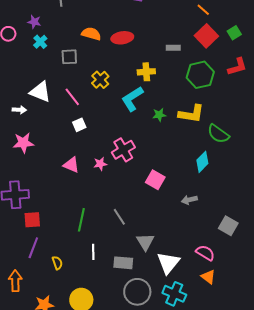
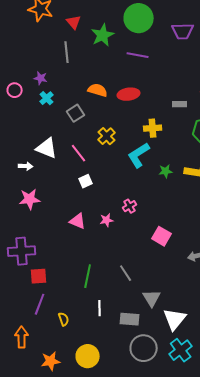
gray square: (69, 57) -> (76, 113), turned -30
pink cross: (123, 150) -> (130, 206), size x0.6
cyan cross: (174, 294) -> (181, 350), turned 30

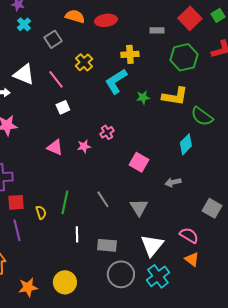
gray triangle: (152, 298) -> (139, 207), moved
purple line: (40, 304) -> (17, 230), turned -35
yellow semicircle: (64, 319) -> (41, 212), moved

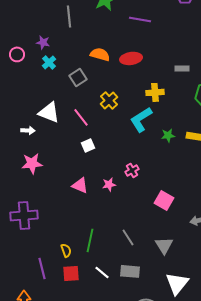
red square: (16, 202) -> (71, 273), moved
white line: (77, 234) -> (102, 272), turned -49
gray rectangle: (107, 245) -> (130, 271), moved

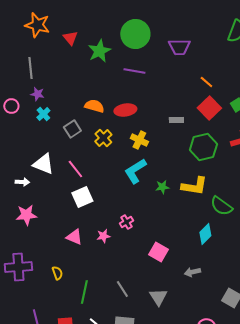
gray line: (69, 16) -> (30, 68), moved
yellow cross: (155, 92) -> (139, 140), moved, turned 30
yellow cross: (109, 100) -> (103, 138), moved
white square: (88, 145) -> (82, 197), size x1.5
yellow semicircle: (66, 250) -> (57, 273), moved

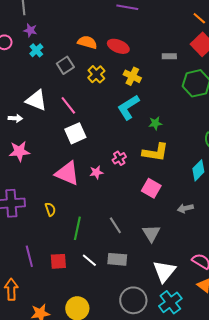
red ellipse: (125, 110) -> (118, 46), turned 30
yellow L-shape: (194, 186) -> (155, 152), moved
pink triangle: (74, 237) -> (67, 173), size x1.5

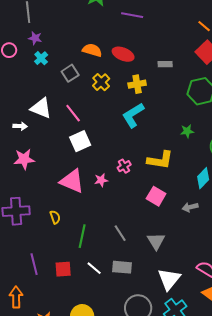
gray rectangle: (169, 56) -> (165, 64), moved
yellow cross: (132, 76) -> (137, 84), turned -36
green star: (155, 123) -> (187, 131), moved
gray arrow: (185, 208) -> (190, 207), moved

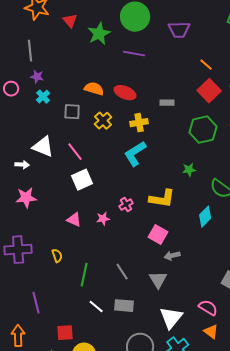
gray square: (70, 73) -> (72, 112), turned 36
pink triangle: (72, 181) -> (74, 220), size x0.6
gray arrow: (190, 207) -> (172, 256), moved
red square: (63, 269) -> (65, 333), moved

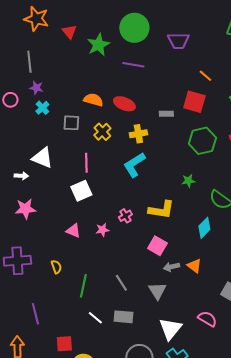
red square: (209, 91) -> (194, 102), moved, turned -30
pink line: (75, 152) -> (86, 163), moved, turned 36
orange triangle: (211, 332) -> (194, 266), moved

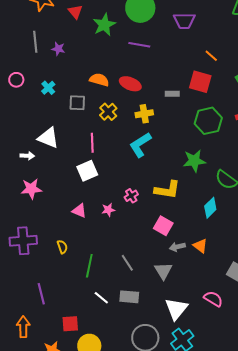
purple star: (36, 88) -> (58, 49), moved
green star: (188, 181) -> (194, 161), size x1.6

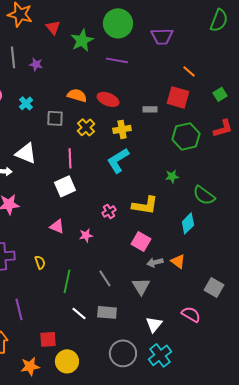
green star: (194, 161) -> (172, 176), size x0.6
pink star: (108, 210) -> (86, 235), moved
white triangle: (176, 309) -> (154, 324), size x0.7

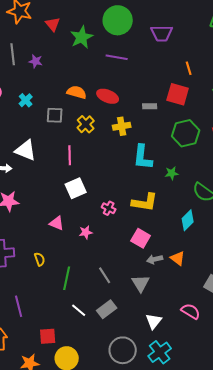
orange line: (189, 71) -> (189, 68), turned 32
cyan L-shape: (118, 160) -> (143, 157), moved, turned -52
white square: (65, 186) -> (76, 188), moved
pink cross: (109, 211) -> (109, 208), turned -32
gray rectangle: (107, 312) -> (107, 309), turned -42

